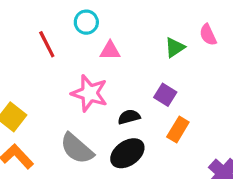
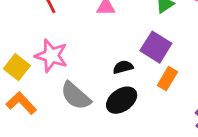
pink star: (89, 93) -> (51, 56), moved
purple square: (165, 95) -> (156, 47), size x1.5

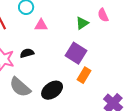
black semicircle: (123, 67) -> (27, 53), moved

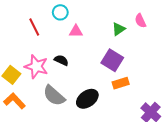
black semicircle: (27, 53) -> (61, 60), turned 40
orange rectangle: (84, 75) -> (121, 83), turned 42

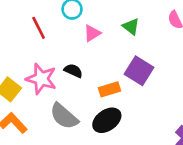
green triangle: (119, 29) -> (131, 27), moved, turned -48
pink triangle: (76, 31) -> (92, 33), turned -32
orange rectangle: (121, 83) -> (110, 89), moved

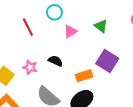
pink star: (41, 79) -> (30, 67), size x0.6

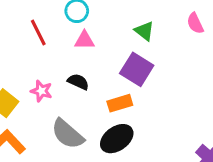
pink triangle: (70, 31) -> (84, 40), moved, turned 32
purple square: (107, 61) -> (137, 69), moved

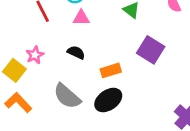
purple square: (137, 69) -> (151, 50), moved
pink star: (41, 91) -> (35, 55), moved, turned 30

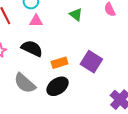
purple square: (151, 50) -> (91, 62), moved
black semicircle: (76, 52) -> (32, 48), size x1.5

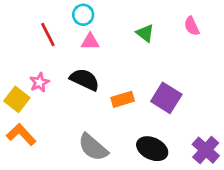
gray semicircle: (25, 83) -> (93, 147), moved
black ellipse: (58, 86) -> (152, 149), moved, turned 60

